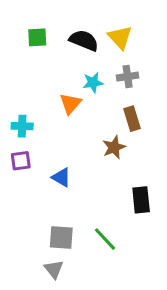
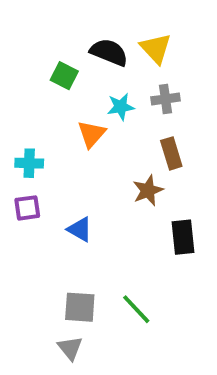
green square: (37, 37) -> (64, 76), moved, turned 30
black rectangle: (141, 200) -> (183, 237), moved

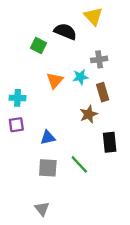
yellow triangle: (156, 48) -> (93, 16), moved
cyan star: (121, 107) -> (80, 77), moved
blue triangle: (80, 229) -> (48, 138), turned -42
gray square: (80, 307) -> (48, 168), moved
green line: (136, 309) -> (79, 164), moved

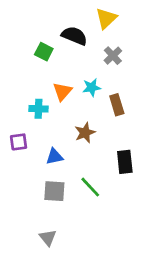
yellow triangle: (93, 16) -> (106, 18), turned 30
gray cross: (99, 59) -> (113, 56), moved, turned -35
cyan cross: (17, 98) -> (38, 109), moved
brown star: (89, 114) -> (85, 133), moved

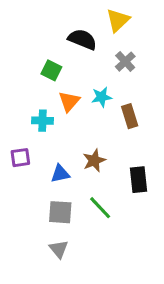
green square: (44, 52) -> (51, 70), moved
brown star: (85, 133) -> (94, 160), moved
gray triangle: (48, 238) -> (59, 249), moved

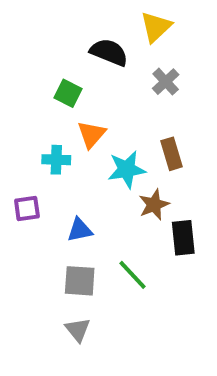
cyan star: (102, 97) -> (127, 169), moved, size x1.4
brown star: (94, 160) -> (154, 205), moved

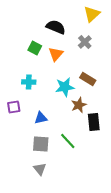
yellow triangle: (156, 27) -> (92, 14), moved
orange triangle: (91, 134) -> (56, 54), moved
brown rectangle: (172, 154) -> (88, 79), turned -42

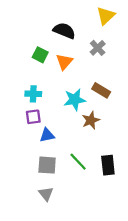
purple square: (14, 107) -> (33, 117), moved
black rectangle: (94, 122) -> (108, 165), moved

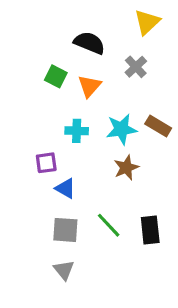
brown rectangle: (101, 90) -> (158, 126), moved
cyan cross: (33, 94) -> (77, 131), moved
cyan star: (75, 100) -> (121, 129), moved
blue triangle: (47, 135) -> (65, 188), turned 42

